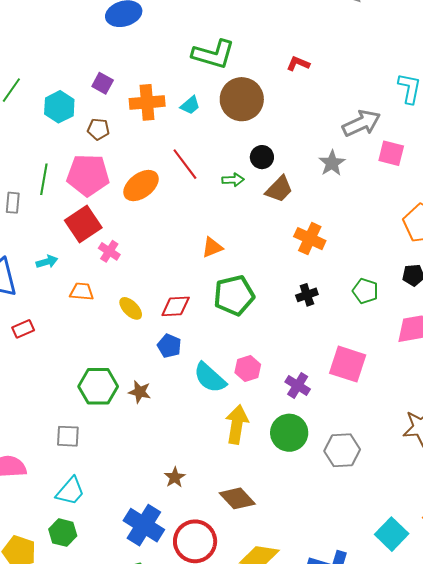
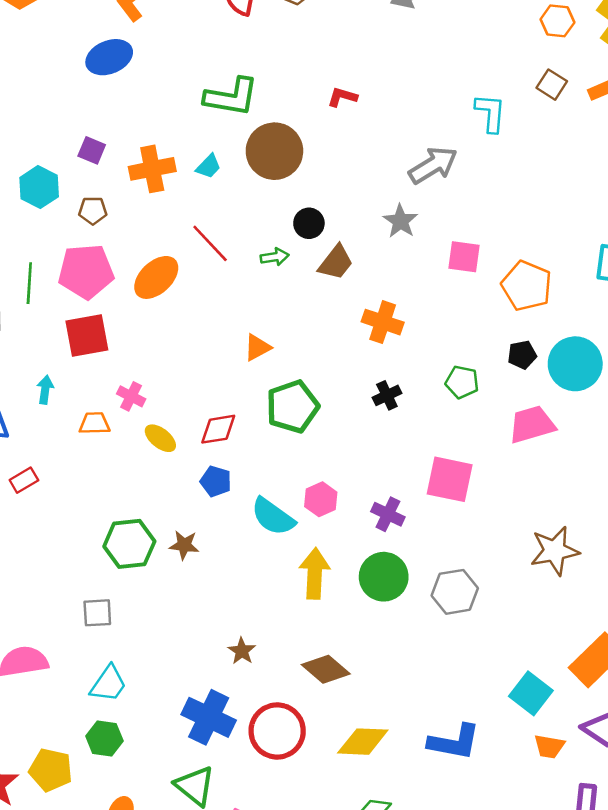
pink square: (391, 153) -> (464, 257), moved
red square: (83, 224) -> (87, 336), turned 30
pink cross: (109, 251) -> (131, 396), moved
cyan arrow: (47, 262) -> (45, 390), turned -60

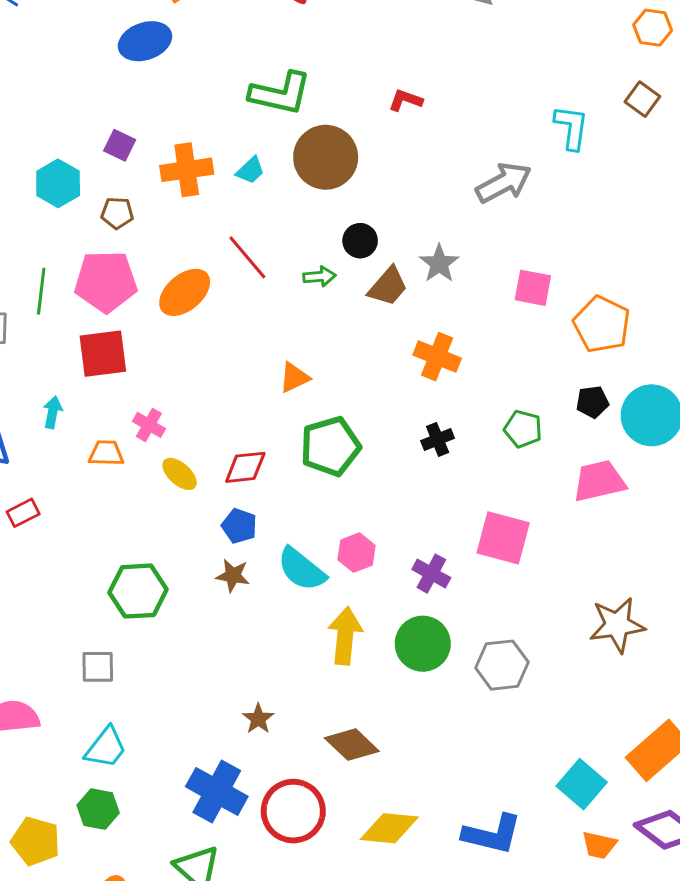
gray star: (400, 221) -> (439, 263), moved
brown star: (184, 545) -> (233, 576), moved

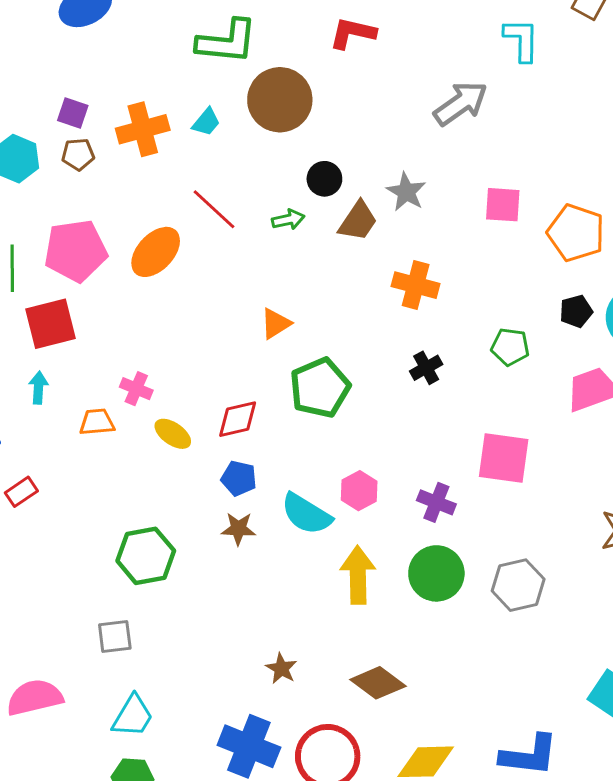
red L-shape: (405, 100) -> (353, 33), size x1.4
brown pentagon: (117, 213) -> (78, 154), moved
red square: (103, 354) -> (50, 324), moved

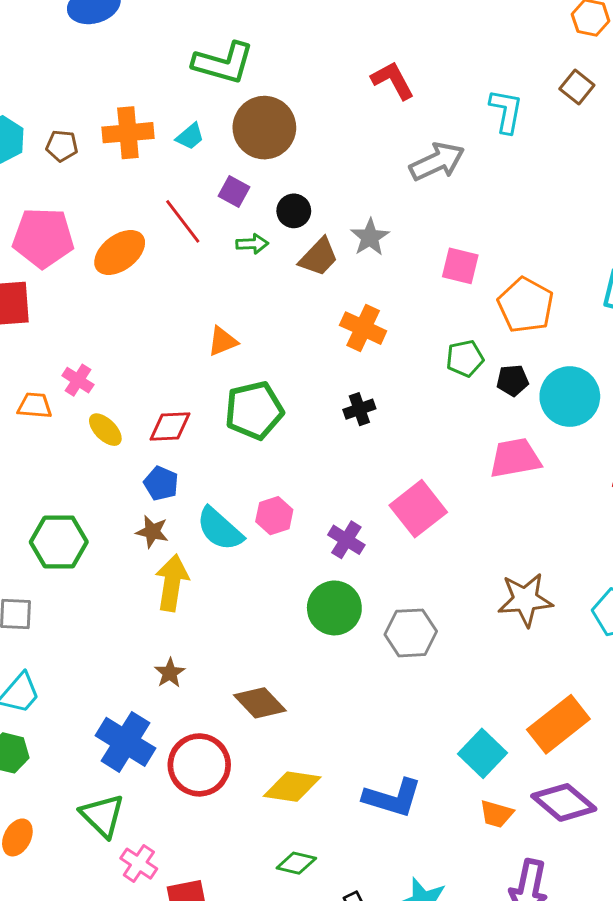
red L-shape: (353, 33) -> (393, 80), moved, turned 39
purple square: (73, 113) -> (234, 191), moved
green pentagon: (510, 347) -> (465, 358), moved, turned -30
pink square: (504, 458) -> (418, 509), turned 34
yellow arrow: (358, 575) -> (172, 583), moved

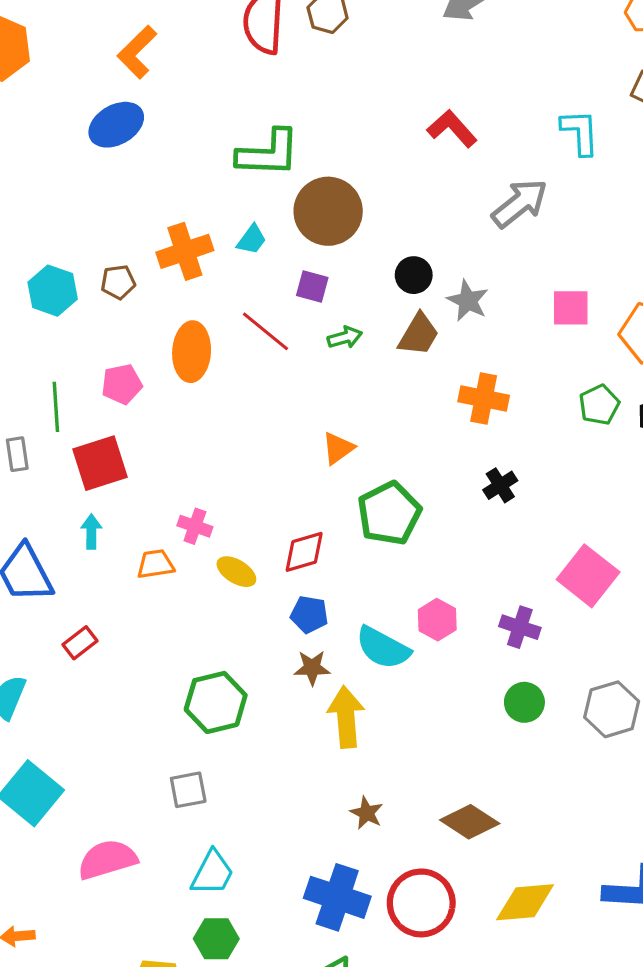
black circle: (294, 211) -> (414, 275), moved
pink pentagon: (43, 238) -> (122, 384), size x0.6
orange ellipse: (120, 252) -> (192, 352), moved, turned -36
green circle: (334, 608) -> (524, 702), size x0.7

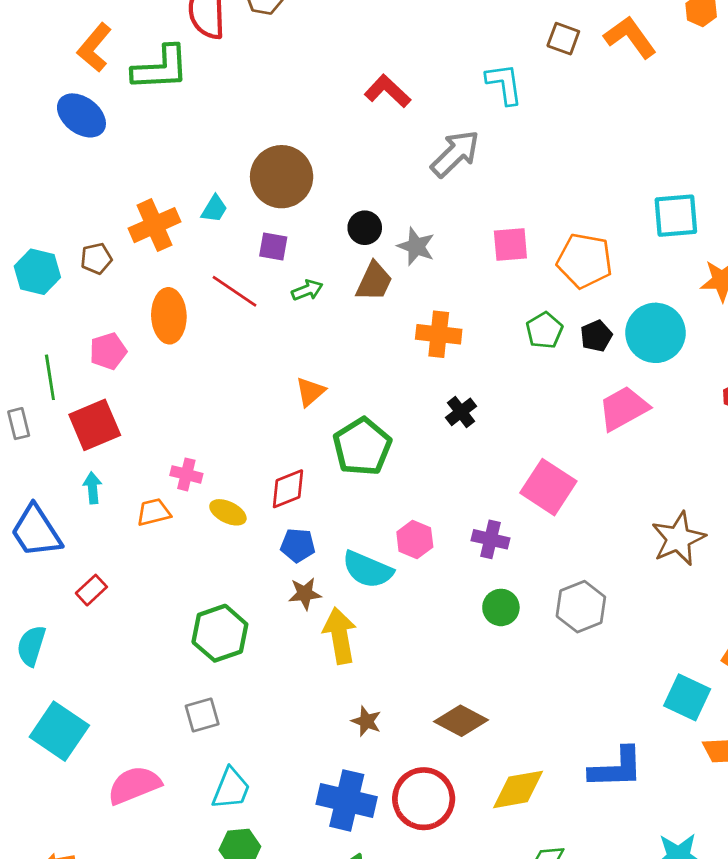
blue ellipse: (116, 125) -> (81, 115), turned 72
green L-shape: (268, 153) -> (161, 68), moved

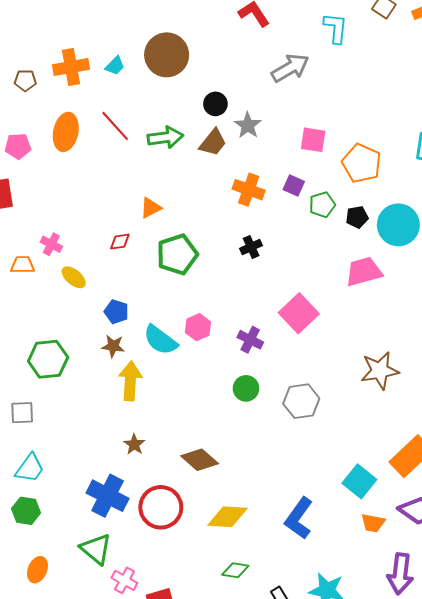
purple square: (273, 247) -> (294, 185), moved
green arrow: (307, 290) -> (165, 137), size x1.6
red diamond: (288, 489) -> (120, 242), moved, size x0.7
blue L-shape: (616, 768) -> (299, 518), turned 114

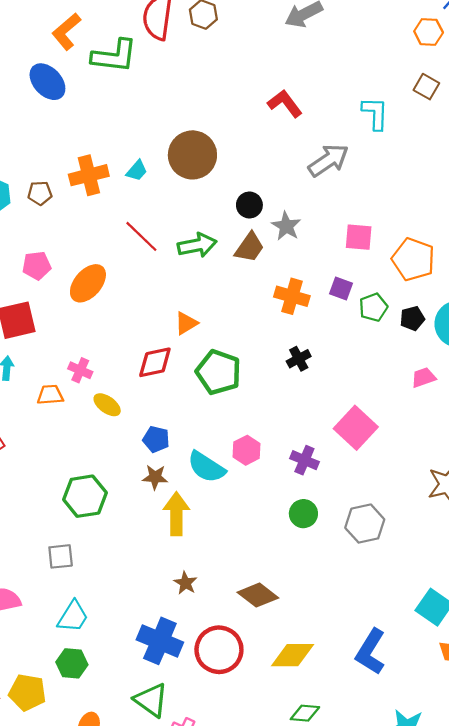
orange ellipse: (66, 132) -> (88, 283), moved, turned 33
red diamond: (120, 242) -> (155, 362), size x1.6
green pentagon: (177, 254) -> (218, 372), turned -30
pink trapezoid: (364, 272) -> (424, 377), size x0.6

